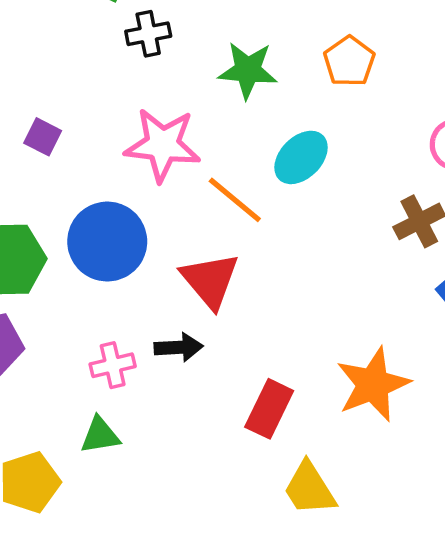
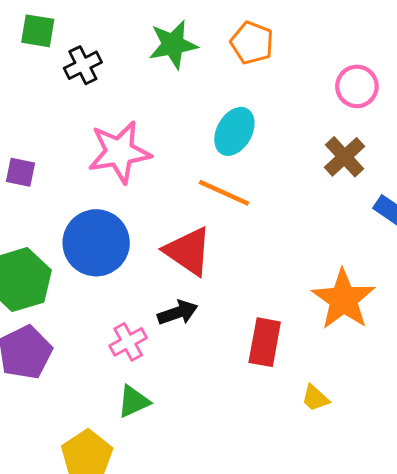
green star: (248, 70) -> (173, 45), moved
orange line: (235, 200) -> (224, 193), moved
yellow trapezoid: (309, 489) -> (315, 398), size x0.6

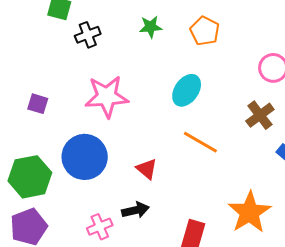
green star: (173, 45) -> (151, 27), size x0.7
orange line: (224, 193) -> (200, 142), moved
red triangle: (188, 251) -> (147, 169), size x0.6

